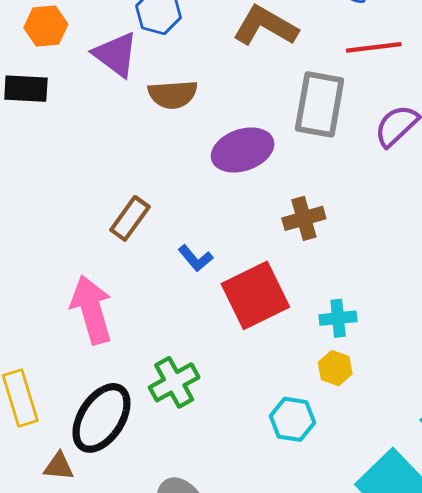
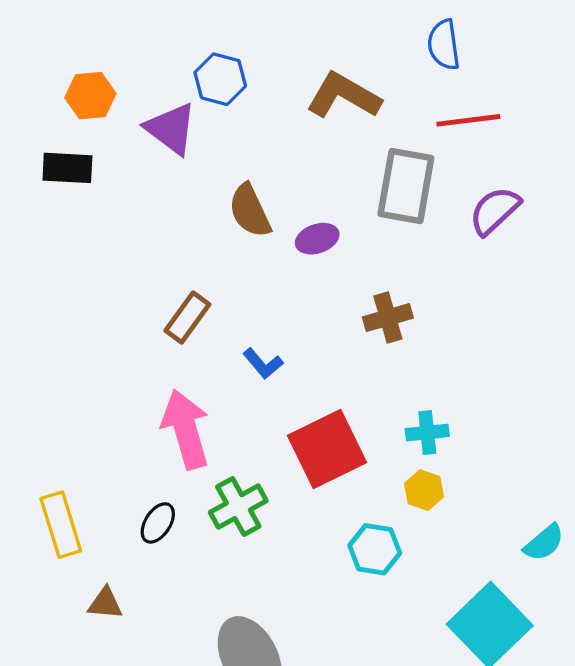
brown semicircle: (173, 94) -> (250, 211), moved, turned 69
purple ellipse: (243, 150) -> (317, 239), size x0.6
red square: (255, 295) -> (327, 449), moved
pink arrow: (91, 310) -> (186, 429), moved
black ellipse: (101, 418) -> (158, 523), moved, size x0.5

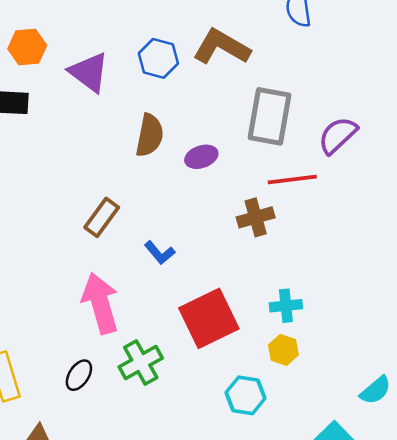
blue hexagon: (220, 79) -> (158, 58), moved
red line: (468, 120) -> (292, 180), moved
brown semicircle: (250, 211) -> (150, 135), turned -144

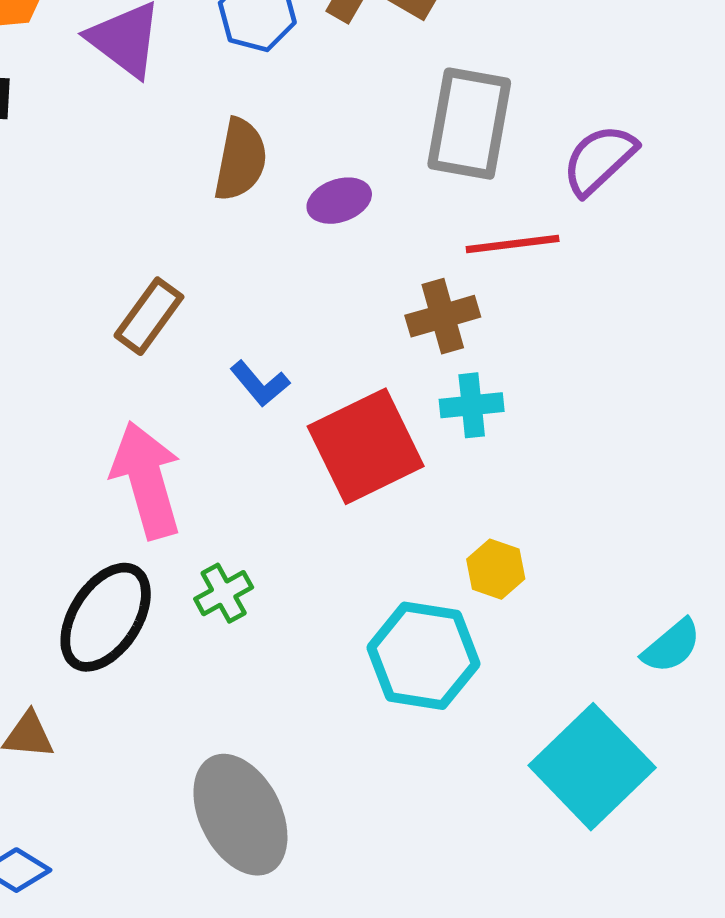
cyan cross: (286, 306) -> (472, 405), moved
red square: (209, 318) -> (366, 446), moved
green cross: (141, 363) -> (224, 593), size x0.7
black ellipse: (79, 375) -> (106, 617), size x1.8
cyan hexagon: (246, 395) -> (423, 656), size x1.4

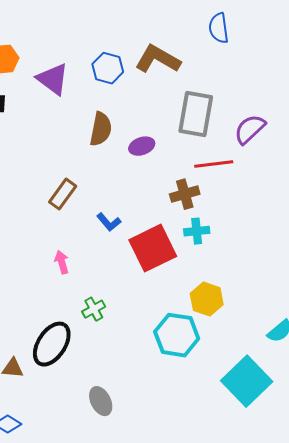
pink arrow: (147, 480) -> (62, 262), size x0.5
yellow hexagon: (496, 569) -> (207, 299), size x1.4
black ellipse: (106, 617) -> (52, 344), moved
gray ellipse: (240, 815) -> (101, 401), size x0.6

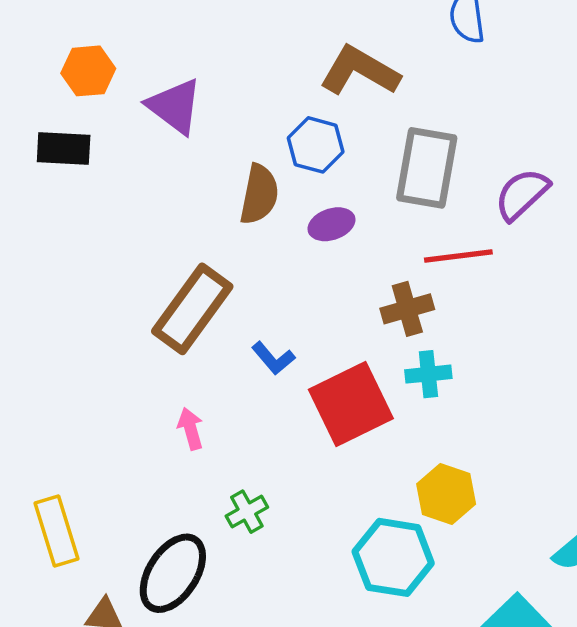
blue hexagon: (108, 68) -> (316, 145), moved
brown rectangle: (63, 194) -> (192, 309), size x1.6

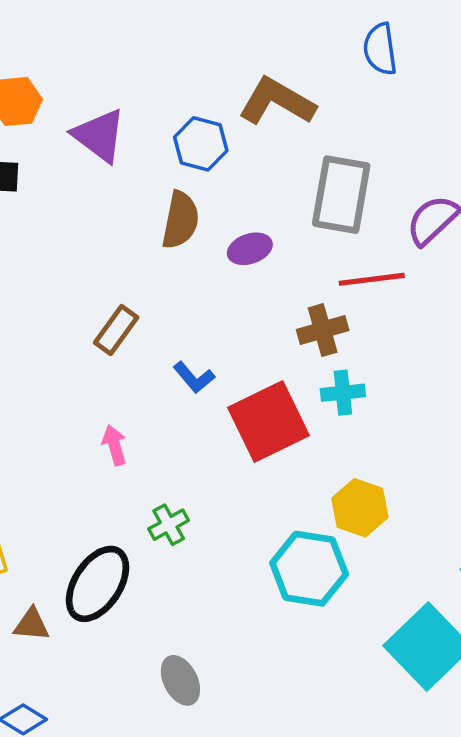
blue hexagon: (316, 145) -> (201, 144), moved
brown rectangle: (192, 309) -> (116, 330), size x0.6

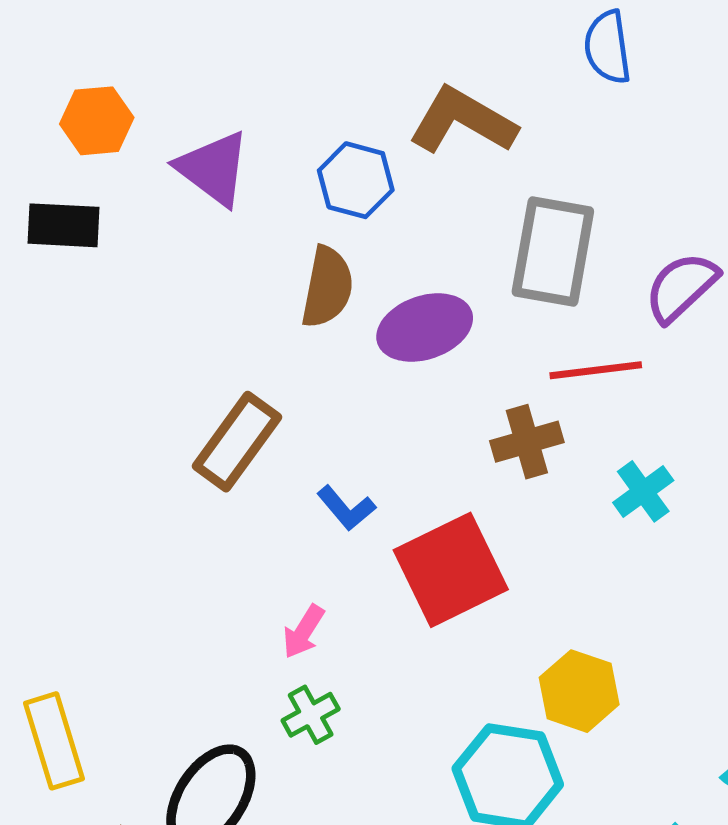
purple ellipse: (250, 249) -> (425, 328), size x1.5
brown rectangle: (116, 330) -> (237, 442), size x1.4
cyan cross: (343, 393) -> (643, 491), moved, turned -30
pink arrow: (114, 445) -> (303, 632), moved, turned -132

